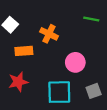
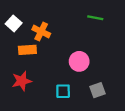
orange cross: (49, 34) -> (41, 32), moved
cyan square: (59, 92) -> (63, 91), size x0.6

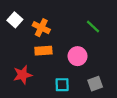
green line: (95, 18) -> (93, 26), moved, turned 32
orange rectangle: (27, 50) -> (43, 51), moved

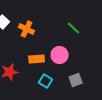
orange rectangle: (43, 51) -> (37, 59), moved
cyan square: (62, 85) -> (46, 81), turned 32

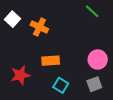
green line: (74, 28) -> (92, 11), moved
pink circle: (60, 55) -> (98, 59), moved

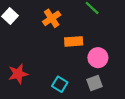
orange cross: (39, 27) -> (52, 18), moved, turned 30
orange rectangle: (51, 61) -> (74, 41), moved

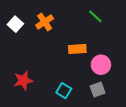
orange cross: (52, 18) -> (45, 22), moved

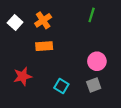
green line: (95, 16) -> (92, 15), turned 64
orange rectangle: (77, 49) -> (44, 46), moved

